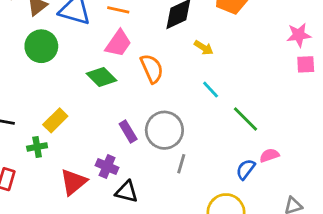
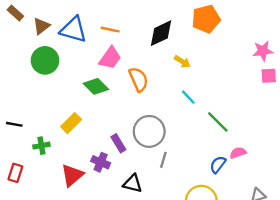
yellow rectangle: (55, 120) -> (71, 123), moved
purple rectangle: (128, 132) -> (118, 143), moved
black triangle: (127, 192) -> (133, 184), moved

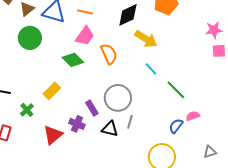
yellow arrow: (182, 62) -> (146, 39), size x1.6
green cross: (41, 146) -> (27, 110), turned -32
black triangle: (133, 184) -> (110, 129), moved

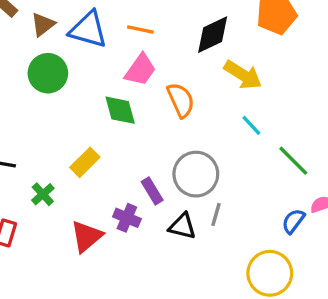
green diamond: (73, 60) -> (120, 110), turned 30

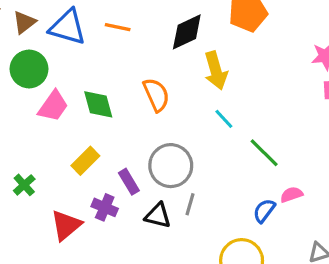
pink trapezoid: (140, 70) -> (53, 106), moved
yellow arrow: (243, 75) -> (216, 71), turned 42
yellow rectangle: (85, 162) -> (85, 161), moved

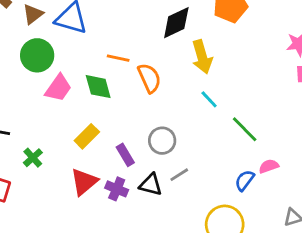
orange line: (118, 27) -> (118, 58), moved
gray circle: (171, 166) -> (162, 141), size x0.7
gray line: (190, 204) -> (179, 175), turned 42
purple cross: (105, 207) -> (117, 189), moved
red triangle: (66, 225) -> (84, 182), moved

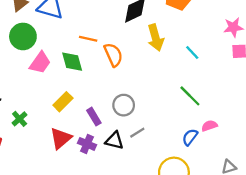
cyan line: (209, 99) -> (192, 52), moved

